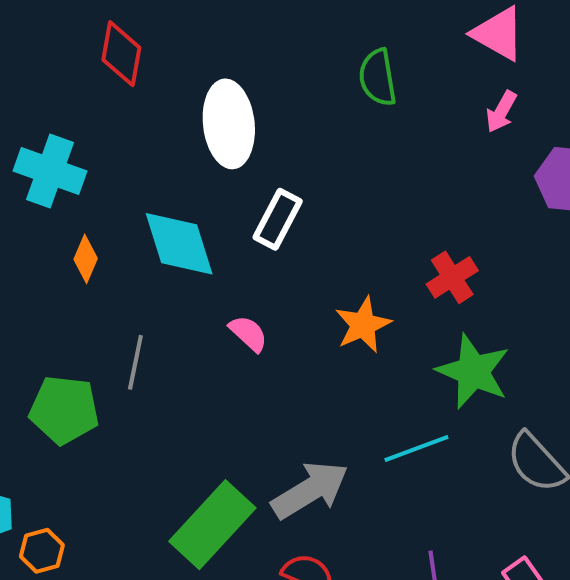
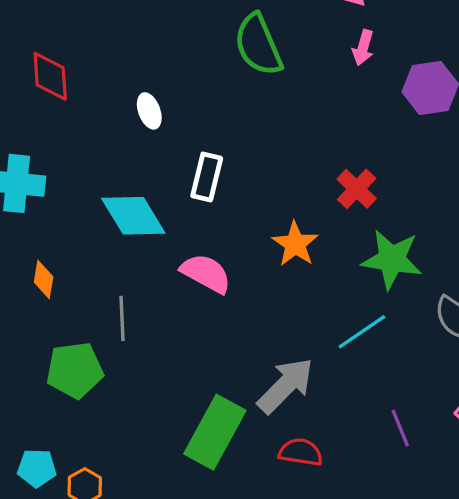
green semicircle: (378, 77) -> (258, 45), size x1.4
white ellipse: (229, 124) -> (149, 111), size x0.5
orange diamond: (86, 259) -> (44, 279), moved
pink semicircle: (248, 333) -> (206, 273), size x1.5

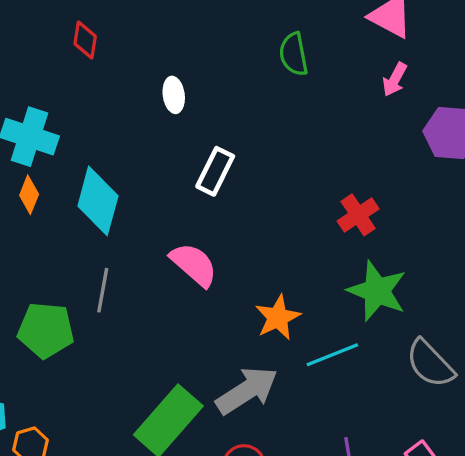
green semicircle: (258, 45) -> (294, 54), size x0.7
red diamond: (50, 76) -> (85, 40), size x0.7
cyan diamond: (133, 216) -> (98, 201), moved, turned 34
orange star: (295, 244) -> (278, 317), moved
orange diamond: (44, 279) -> (29, 195), moved

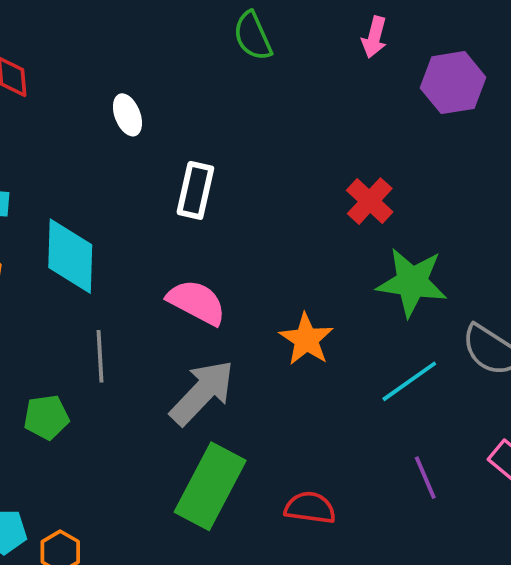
green pentagon: (46, 330) -> (46, 417), size x0.7
cyan line: (332, 355) -> (409, 381), moved
gray arrow: (247, 390) -> (202, 393), moved

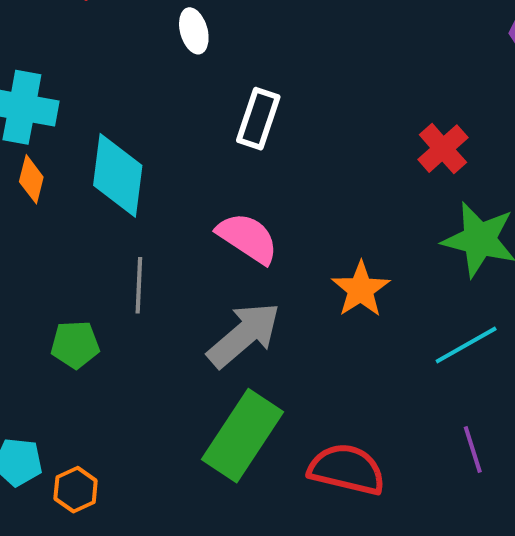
red semicircle: (310, 508) -> (347, 469), size x1.4

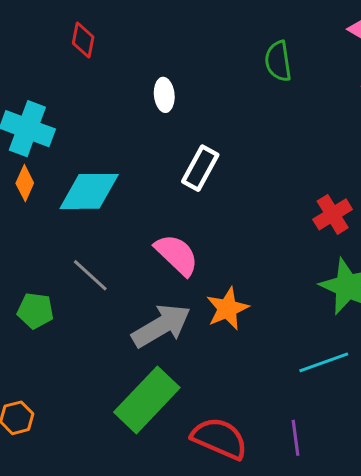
cyan diamond: (118, 175) -> (89, 191), turned 72
gray line: (139, 285) -> (90, 275), turned -60
orange star: (361, 289) -> (227, 309), moved
purple line: (473, 449) -> (296, 438), moved

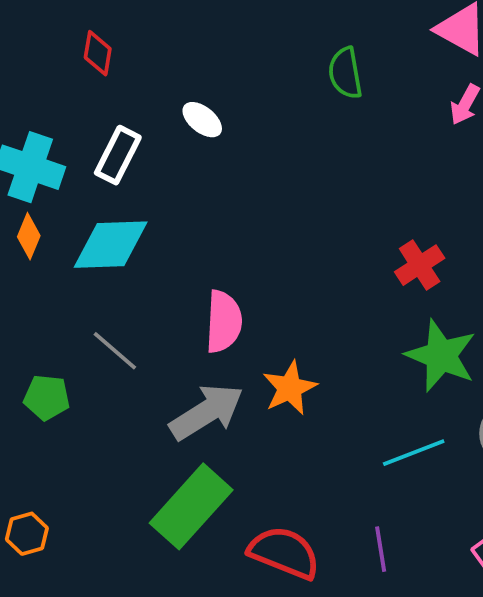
white ellipse: (164, 95) -> (202, 120), turned -44
white rectangle: (200, 168) -> (118, 155), moved
pink semicircle: (177, 255) -> (224, 322), turned 51

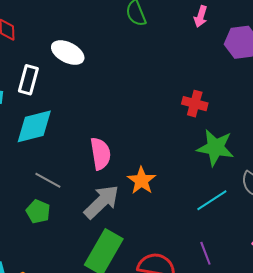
white ellipse: (202, 120) -> (68, 53), size x1.5
red cross: (420, 265) -> (195, 104), turned -30
green pentagon: (47, 397) -> (38, 211), moved, turned 30

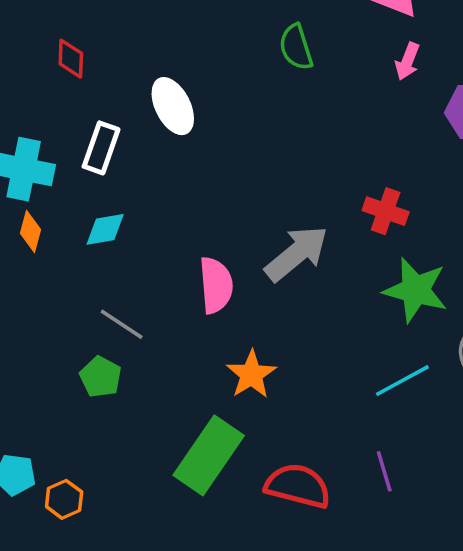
white ellipse: (68, 53) -> (173, 106), turned 32
cyan diamond: (34, 126) -> (105, 229), size x0.6
orange star: (141, 181) -> (251, 374), moved
gray arrow: (102, 202) -> (297, 253), moved

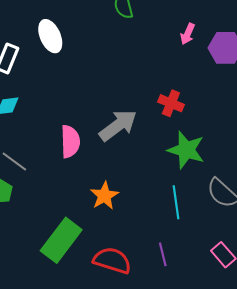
pink arrow: (407, 61) -> (188, 34), moved
orange star: (251, 374) -> (104, 196), moved
cyan line: (402, 381) -> (176, 202), turned -72

